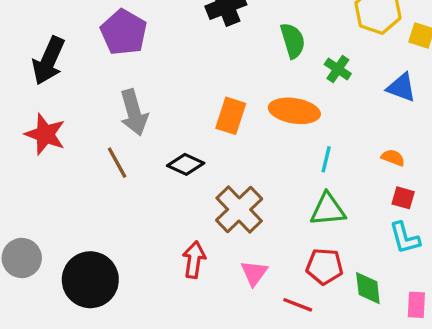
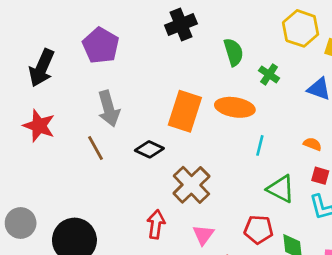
orange rectangle: (231, 116) -> (185, 111), size x1.4
green triangle: (328, 210) -> (281, 189), moved, turned 32

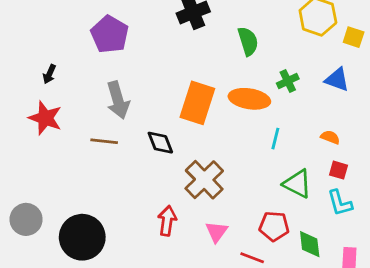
black arrow: (42, 68) -> (49, 74), moved, size x0.5
green cross: (269, 74) -> (288, 81), moved, turned 30
brown line: (95, 148) -> (104, 141), turned -55
black diamond: (149, 149) -> (160, 143), turned 44

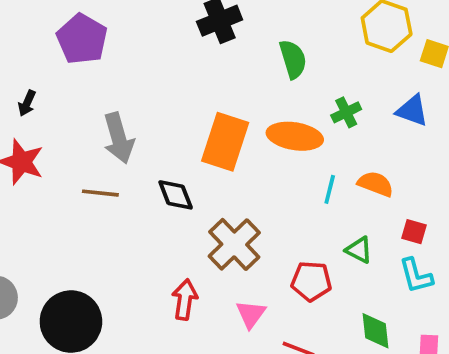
purple pentagon: (110, 34) -> (82, 39), moved
orange semicircle: (330, 137) -> (376, 184), moved, size x1.4
green triangle: (297, 184) -> (359, 250), size x0.7
red pentagon: (274, 226) -> (311, 281), moved

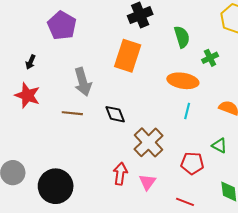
green cross: (346, 112) -> (210, 58), moved
orange rectangle: (225, 142) -> (128, 56), moved
cyan line: (330, 189) -> (187, 111), moved
pink triangle: (251, 314) -> (147, 182), moved

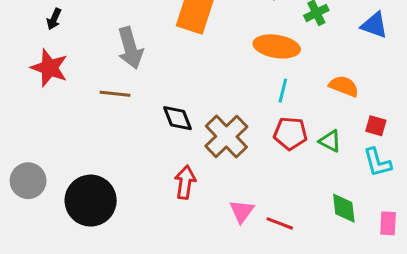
black diamond: (115, 114) -> (178, 118), moved
red pentagon: (192, 163) -> (290, 133), moved
pink triangle: (147, 182) -> (242, 211), moved

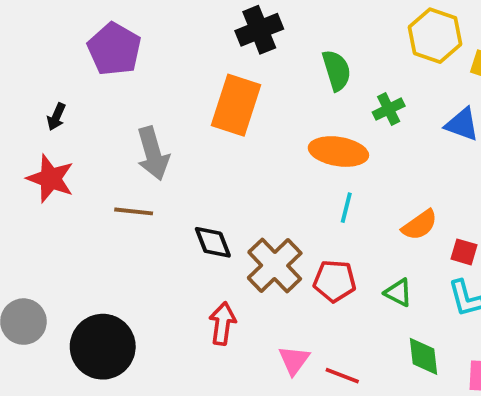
orange semicircle: (344, 86) -> (420, 225), moved, turned 124
red pentagon: (290, 133) -> (335, 281), moved
green triangle: (330, 141) -> (398, 293), moved

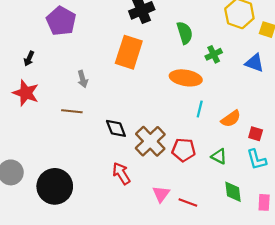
gray arrow: (153, 153) -> (83, 79), size x0.6
cyan line: (346, 208) -> (200, 109), moved
red arrow: (222, 323) -> (121, 173), turned -40

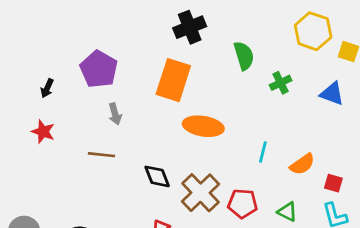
purple pentagon: (61, 21) -> (99, 69), moved
orange ellipse: (186, 78) -> (203, 126), moved
red star: (26, 93) -> (43, 132), size x0.7

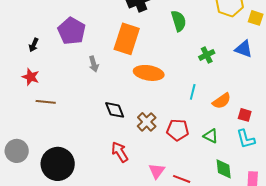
green cross: (281, 83) -> (207, 55), moved
gray arrow: (115, 114) -> (94, 64), moved
brown line: (101, 155) -> (46, 102), moved
brown cross: (200, 193) -> (147, 122), size x0.7

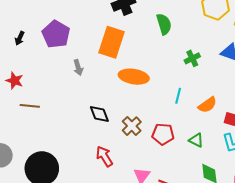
black arrow: (34, 45) -> (20, 38), moved

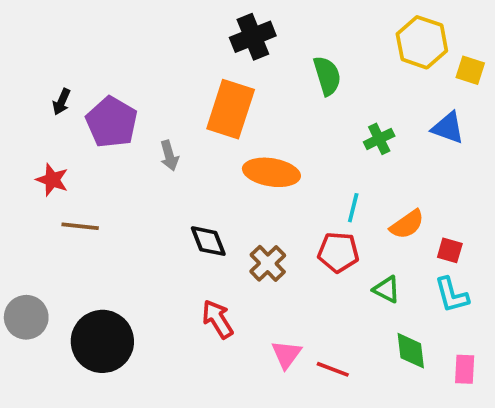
purple pentagon: (56, 34) -> (112, 122), moved
red pentagon: (163, 134) -> (338, 252), moved

